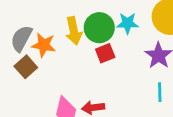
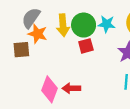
gray semicircle: (21, 38) -> (31, 18), moved
brown square: (26, 67) -> (21, 50), turned 30

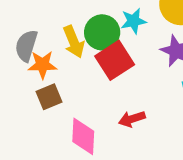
red square: (86, 46) -> (115, 60), size x1.6
brown square: (21, 50) -> (49, 97), moved
red arrow: (71, 88) -> (132, 119), moved

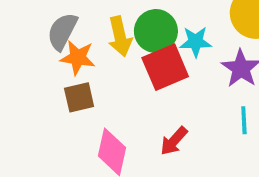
cyan star: (133, 21) -> (196, 42), moved
red arrow: (132, 119) -> (174, 141), turned -40

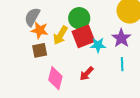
yellow arrow: (120, 36) -> (60, 35), moved, turned 42
cyan star: (196, 42) -> (98, 45), moved

